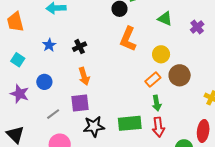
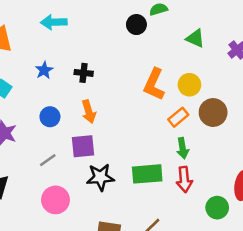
orange L-shape: (128, 39) -> (154, 84), moved
black cross: (80, 47) -> (84, 73), turned 32
blue circle: (44, 82) -> (50, 117), moved

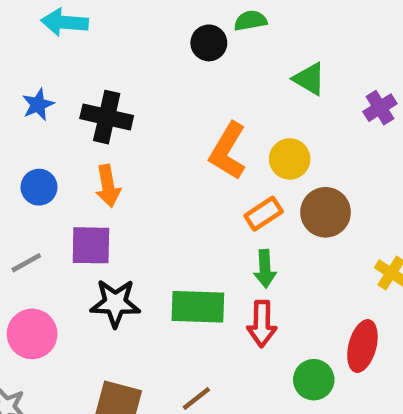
black cross: (84, 73) -> (107, 117), size x1.5

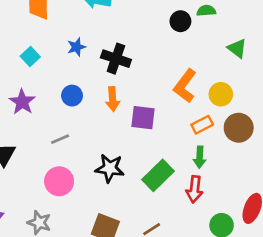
purple square: (91, 245) -> (143, 118), moved
green rectangle: (198, 307) -> (158, 175), turned -52

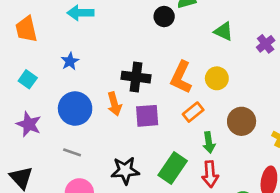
black cross: (116, 59) -> (136, 77), moved
blue circle: (72, 96) -> (75, 109), size x1.6
orange rectangle: (202, 125) -> (193, 112), moved
brown circle: (239, 128) -> (242, 121), moved
gray line: (60, 139) -> (72, 152), turned 54

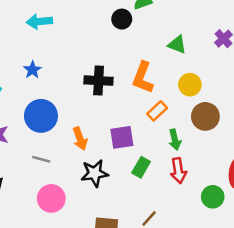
green triangle: (224, 31) -> (177, 45), moved
yellow circle: (217, 78) -> (190, 85), moved
orange arrow: (114, 104) -> (80, 139), moved
purple square: (147, 116) -> (122, 137), moved
green rectangle: (173, 168) -> (141, 167), size x0.7

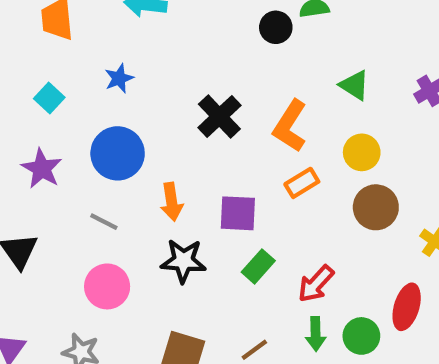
black cross: (99, 81) -> (219, 116), turned 32
green arrow: (175, 140) -> (316, 334), moved
red arrow: (178, 171) -> (316, 284), turned 40

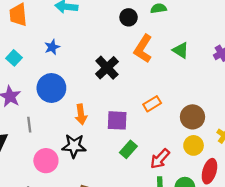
black circle: (276, 27) -> (129, 17), moved
orange L-shape: (290, 126) -> (143, 49), moved
yellow circle: (362, 152) -> (194, 145), moved
gray line: (104, 222) -> (29, 125), moved, turned 56
black star: (183, 261) -> (74, 146), moved

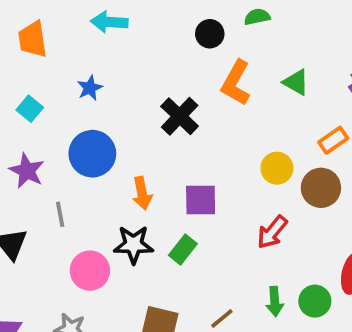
orange rectangle: (152, 104) -> (333, 140), moved
yellow circle: (194, 145) -> (277, 168), moved
green rectangle: (128, 149) -> (183, 250), moved
red arrow: (160, 159) -> (272, 232), moved

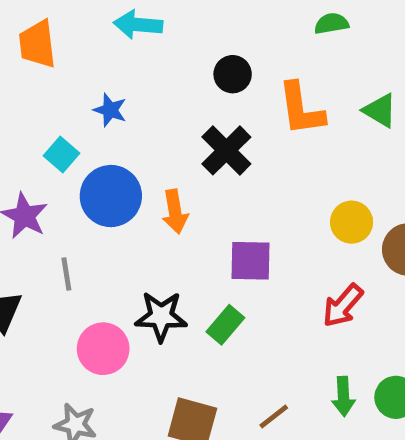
black circle: (210, 34) -> (233, 74), moved
orange L-shape: (236, 83) -> (301, 109), turned -39
blue star: (90, 88) -> (110, 110), turned -30
cyan square: (30, 109) -> (61, 154), moved
orange arrow: (142, 193) -> (175, 212), moved

